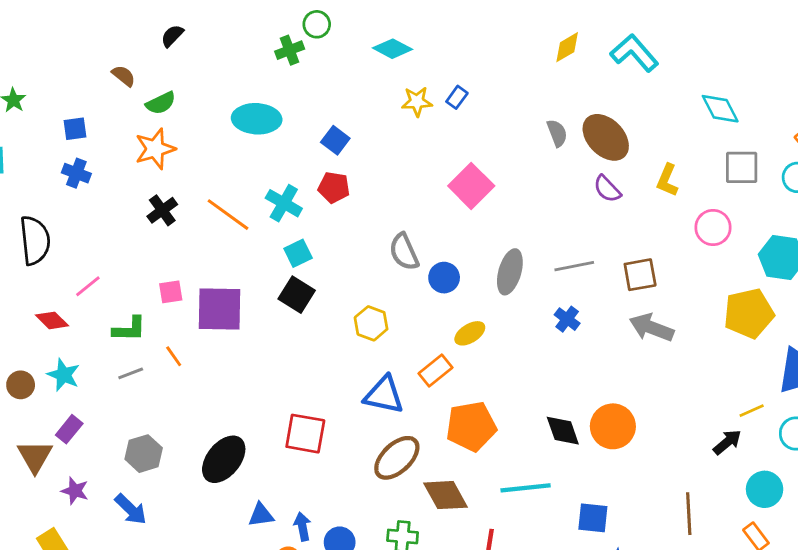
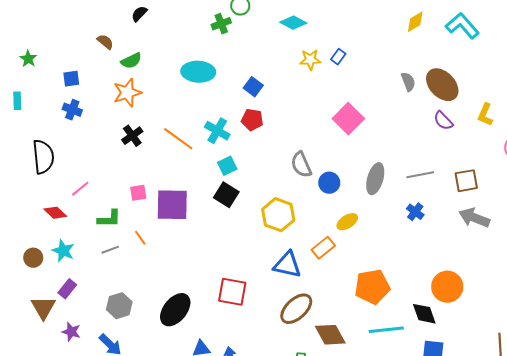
yellow hexagon: (371, 323) -> (278, 215), size x1.4
orange pentagon: (471, 426) -> (372, 287), moved
black diamond: (563, 431) -> (424, 314), moved

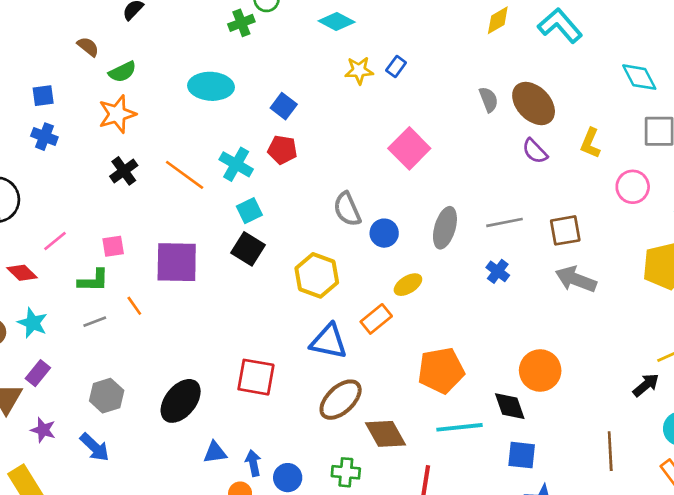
pink square: (138, 193) -> (113, 246), moved

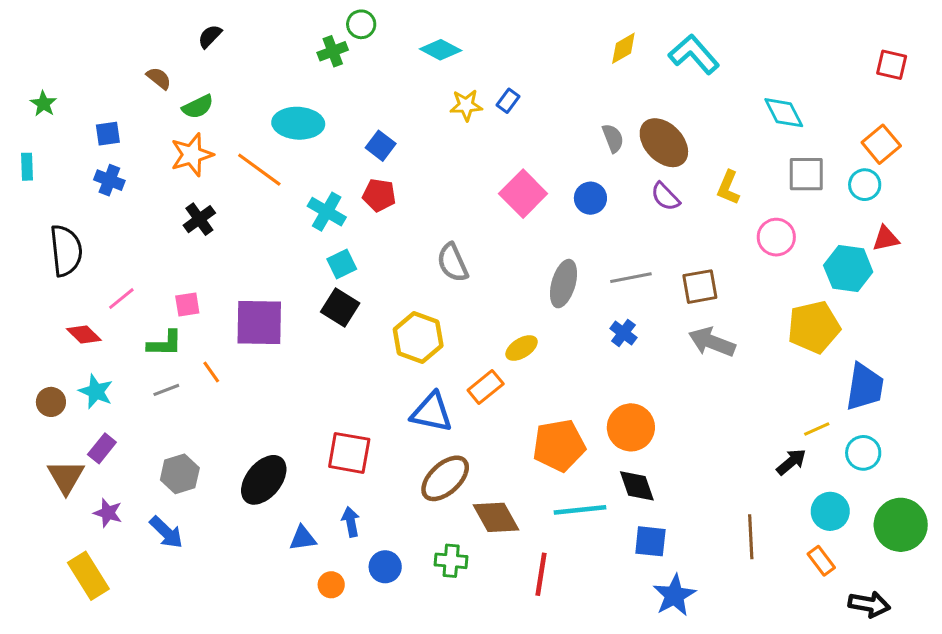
orange line: (185, 175) -> (259, 170), moved
blue circle: (384, 233) -> (590, 198), moved
orange circle: (540, 371) -> (631, 427), moved
blue arrow: (253, 463) -> (351, 522), moved

